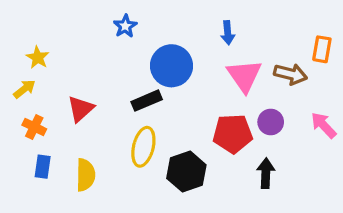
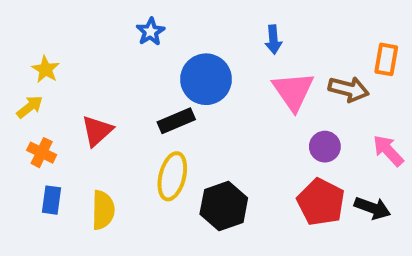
red pentagon: (233, 134) -> (321, 202), moved, turned 30
black arrow: (266, 173) -> (372, 208), moved, turned 108

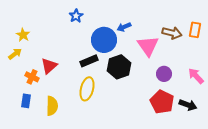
blue arrow: (273, 40) -> (124, 27), moved, turned 72
brown arrow: (349, 89) -> (172, 33), moved
orange cross: (42, 153) -> (32, 77), moved
black hexagon: (224, 206) -> (119, 67), moved

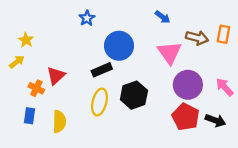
blue arrow: (124, 27) -> (163, 17), moved, turned -120
black hexagon: (119, 67) -> (134, 95), moved
purple circle: (164, 74) -> (188, 85), size x1.6

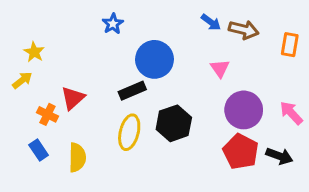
brown arrow: (197, 38) -> (244, 30), moved
pink triangle: (170, 53) -> (220, 68), size x0.6
blue rectangle: (29, 116) -> (39, 150), turned -42

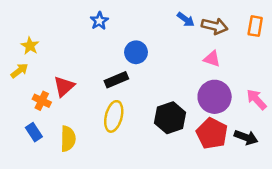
orange rectangle: (290, 45) -> (255, 26), moved
blue circle: (154, 59) -> (136, 52), size x0.7
pink triangle: (220, 68) -> (212, 59), moved, turned -36
black hexagon: (174, 123) -> (170, 118), moved

